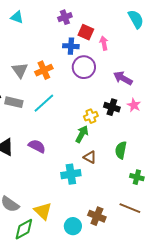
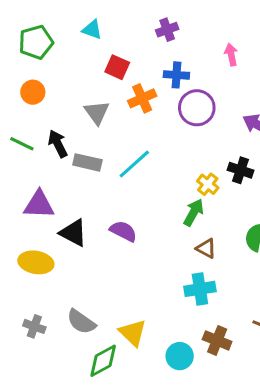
red square: (86, 32) -> (117, 67), moved
pink arrow: (104, 43) -> (231, 55), moved
orange cross: (44, 70) -> (142, 98), moved
yellow cross: (91, 116) -> (208, 184), turned -32
cyan cross: (71, 174) -> (200, 289), moved

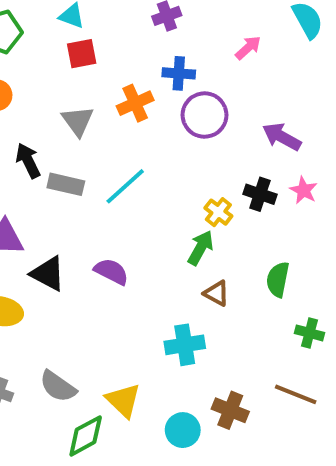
pink arrow: (231, 55) -> (248, 48), turned 60
red square: (117, 67) -> (82, 54), moved, turned -35
cyan cross: (200, 289) -> (185, 345), moved

